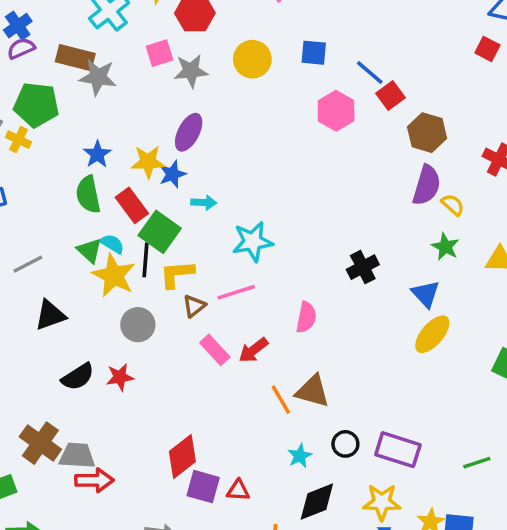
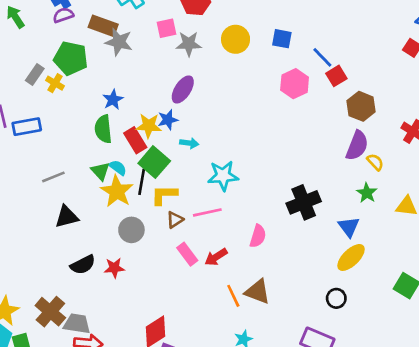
yellow star: (148, 162) -> (149, 126), moved
black cross: (363, 267) -> (304, 202), size x1.4
black circle: (345, 444) -> (336, 298), moved

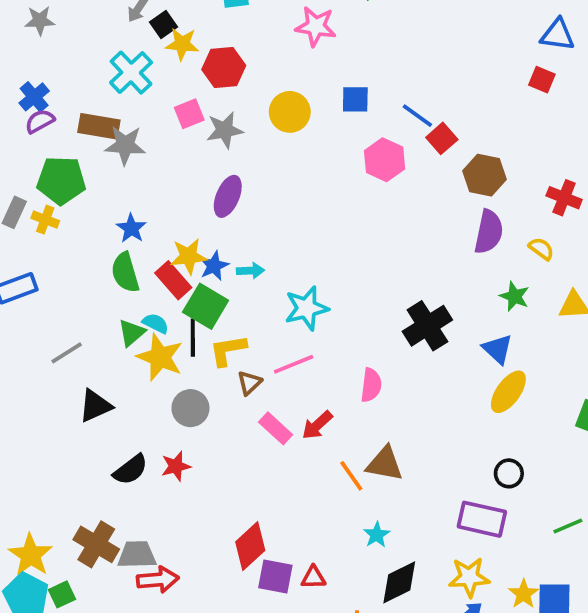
blue star: (168, 120) -> (214, 266), moved
yellow semicircle: (375, 162) -> (541, 249), moved
green triangle: (100, 171) -> (132, 333), turned 42
black circle: (336, 298) -> (509, 473), moved

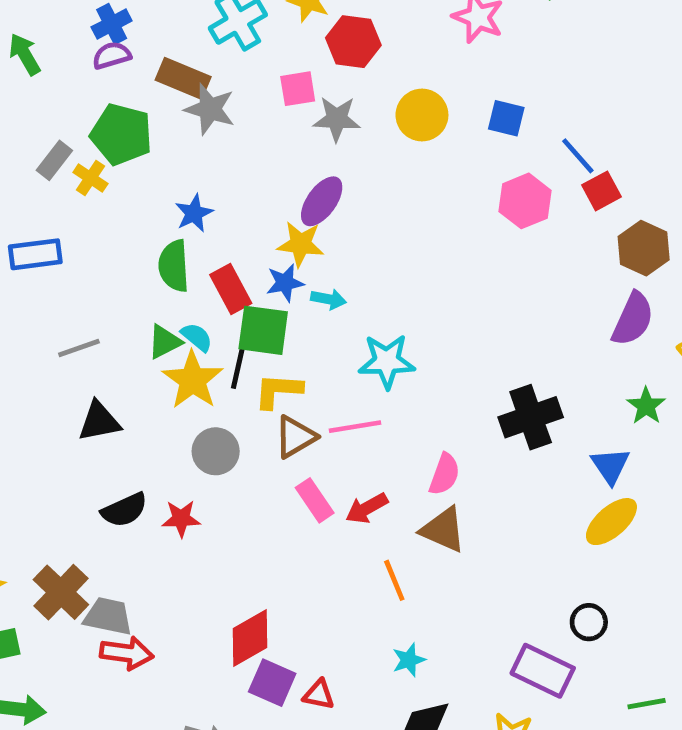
yellow star: (189, 256) -> (301, 244), moved
green square: (206, 306) -> (263, 330), turned -36
brown triangle: (249, 383) -> (295, 437), size x1.4
brown triangle: (385, 464) -> (443, 530), moved

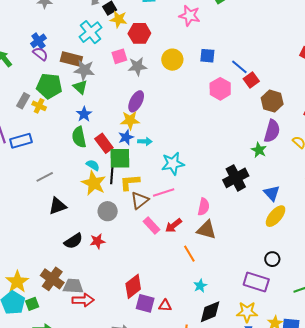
purple semicircle: (112, 55) -> (40, 54), turned 63
green triangle: (165, 342) -> (80, 87), moved, turned -42
green star: (646, 406) -> (259, 150), moved

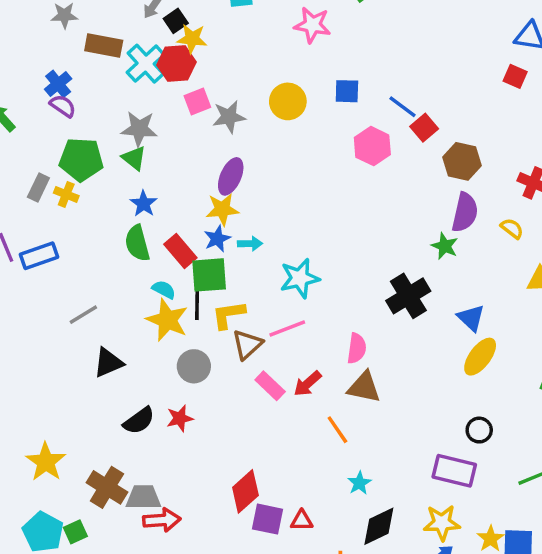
red hexagon: (139, 33) -> (176, 63), moved
brown rectangle: (71, 59) -> (104, 45), moved
yellow star: (17, 282) -> (46, 462), moved

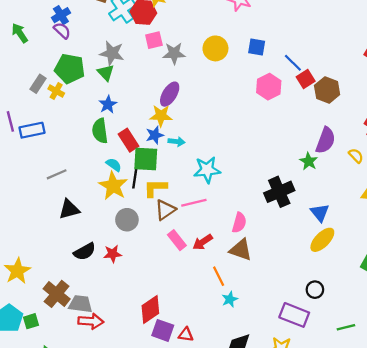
brown hexagon: (462, 161) -> (327, 90), moved
cyan star: (359, 483) -> (230, 299), moved

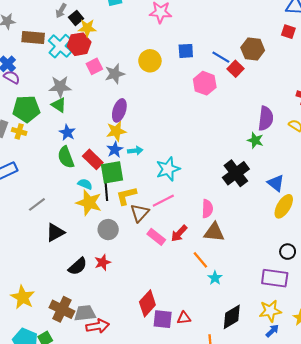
brown hexagon: (327, 90) -> (253, 49), moved

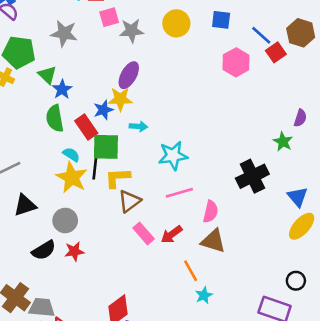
green triangle: (59, 105) -> (47, 75), moved
purple semicircle: (266, 118) -> (300, 118), size x0.6
blue star: (115, 150) -> (103, 110), moved
pink line: (163, 201) -> (179, 193), moved
gray circle: (108, 230) -> (65, 221), moved

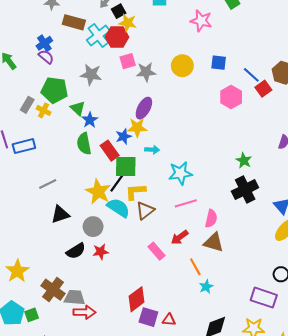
green star: (283, 142) -> (244, 160), moved
cyan semicircle: (71, 155) -> (118, 208), moved, size x1.6
black line: (95, 167) -> (117, 183), turned 30
pink rectangle: (144, 233) -> (156, 251), moved

